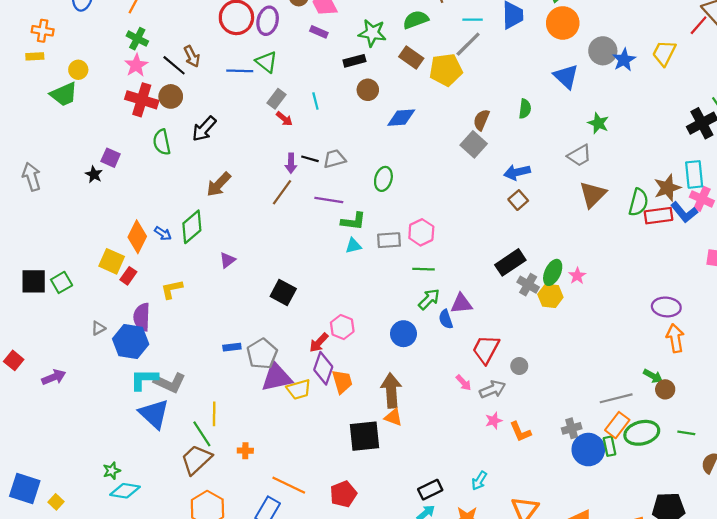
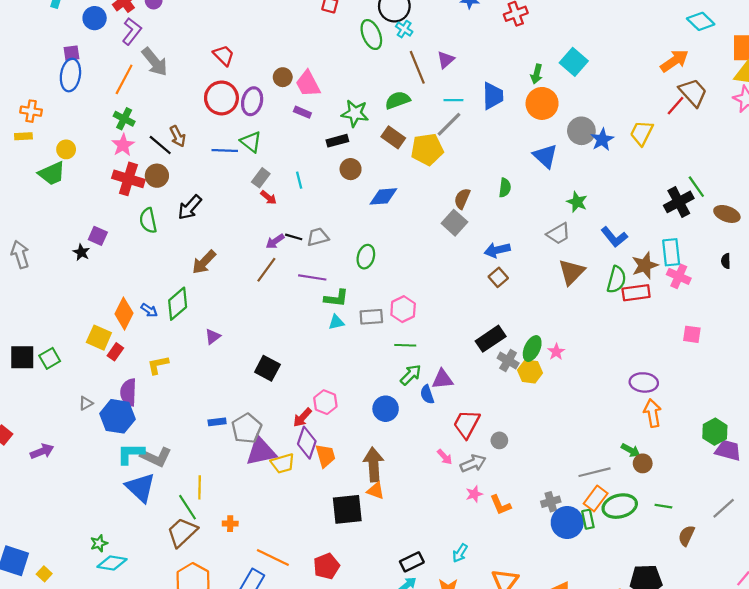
purple arrow: (291, 163) -> (275, 241), turned 54
blue L-shape: (684, 212) -> (614, 237), moved

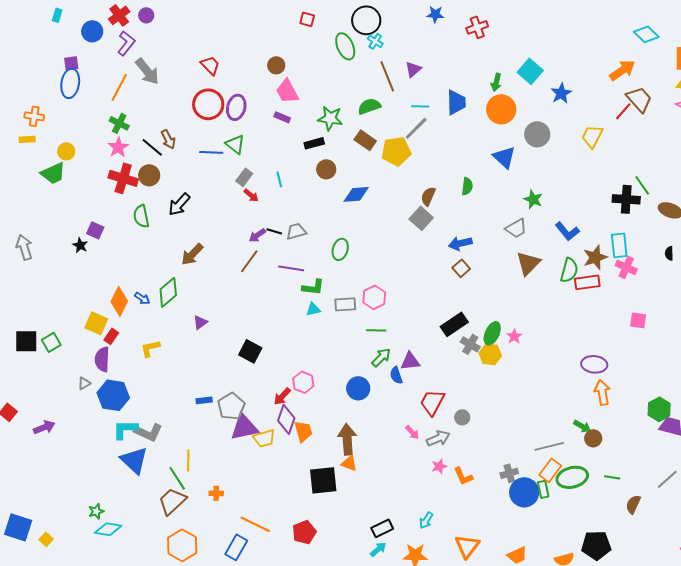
brown circle: (283, 77) -> (276, 65), moved
blue star: (602, 140) -> (561, 93), moved
black cross: (679, 202) -> (626, 199), turned 32
purple semicircle: (128, 392) -> (102, 359), moved

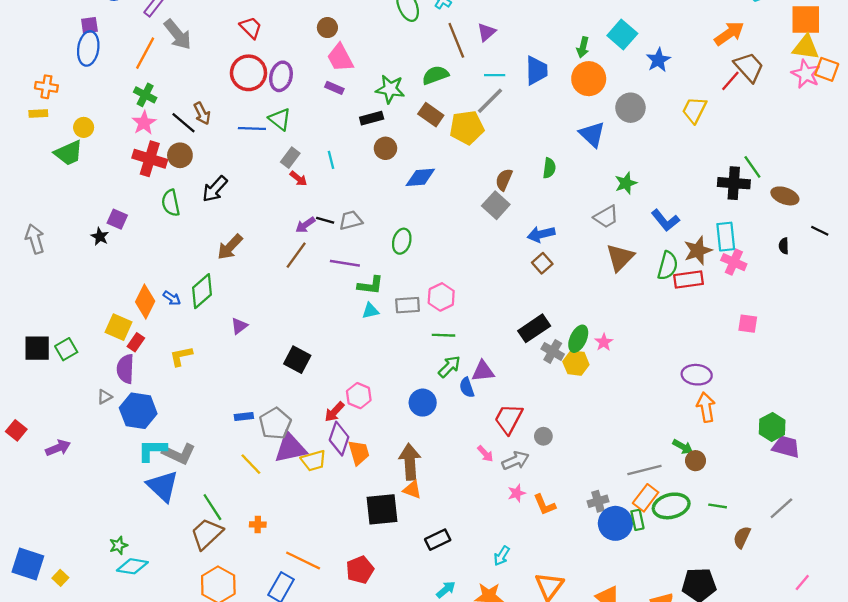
green star: (533, 199) -> (626, 183), turned 30
yellow line: (188, 460) -> (251, 464), moved, turned -45
black rectangle: (382, 528) -> (438, 540), moved

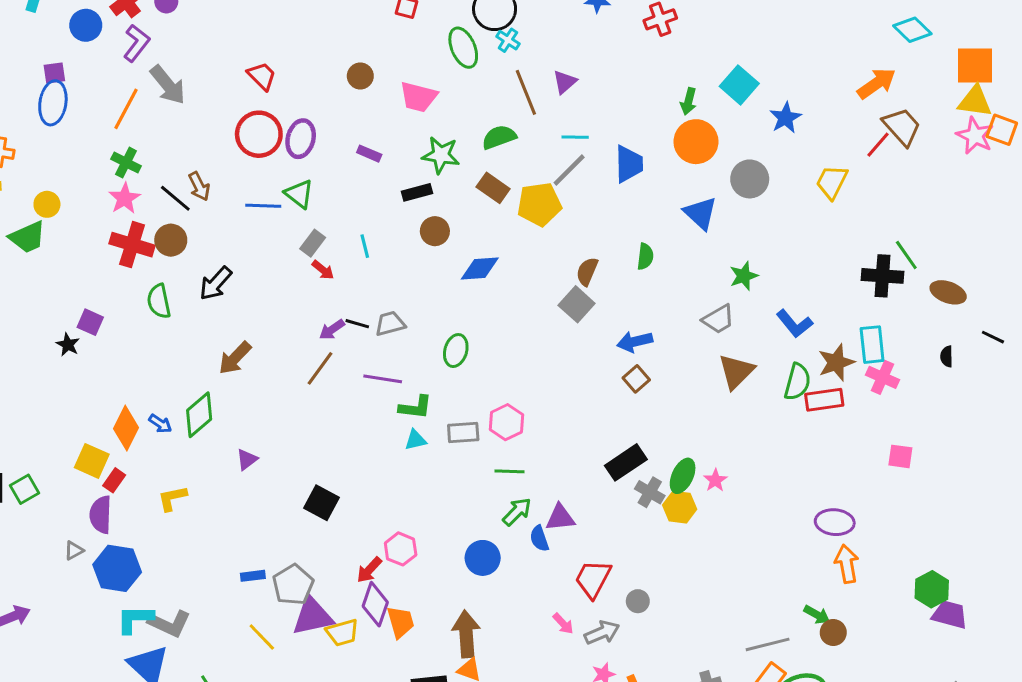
pink trapezoid: (340, 58) -> (418, 97), moved, turned -48
blue trapezoid: (536, 71) -> (629, 164), moved

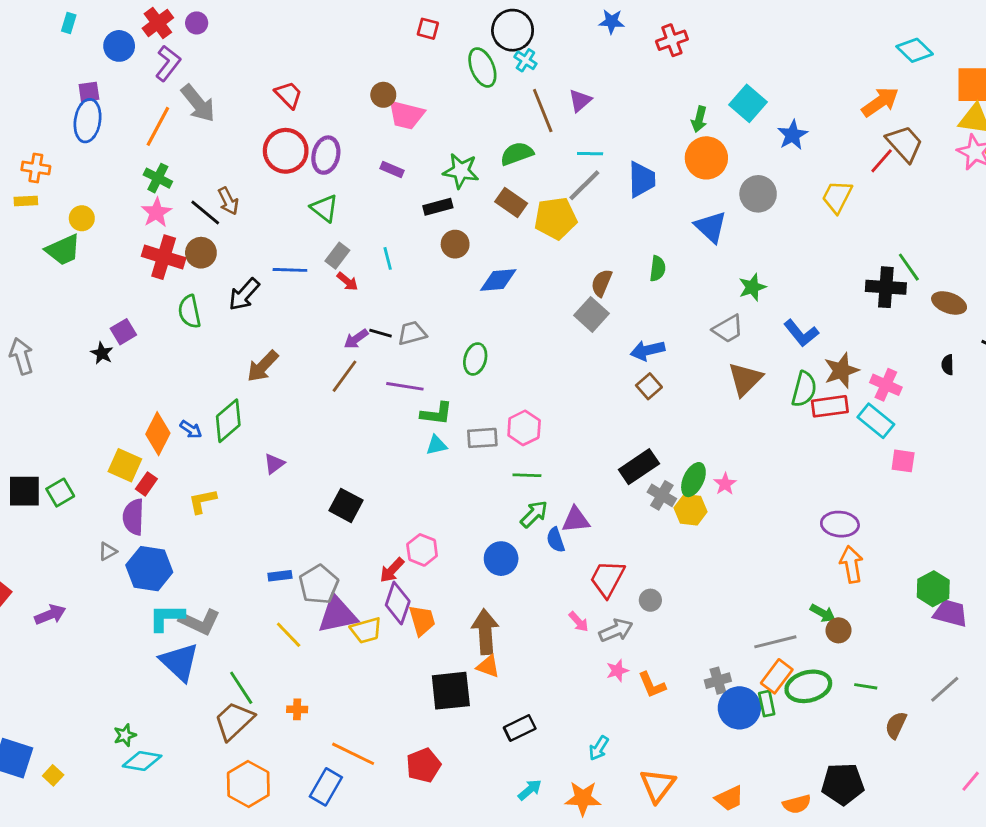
pink trapezoid: (418, 97) -> (406, 115), moved
blue line: (263, 206) -> (290, 270), moved
purple square: (90, 322) -> (123, 332), turned 35
cyan rectangle: (872, 345) -> (876, 421), moved, turned -45

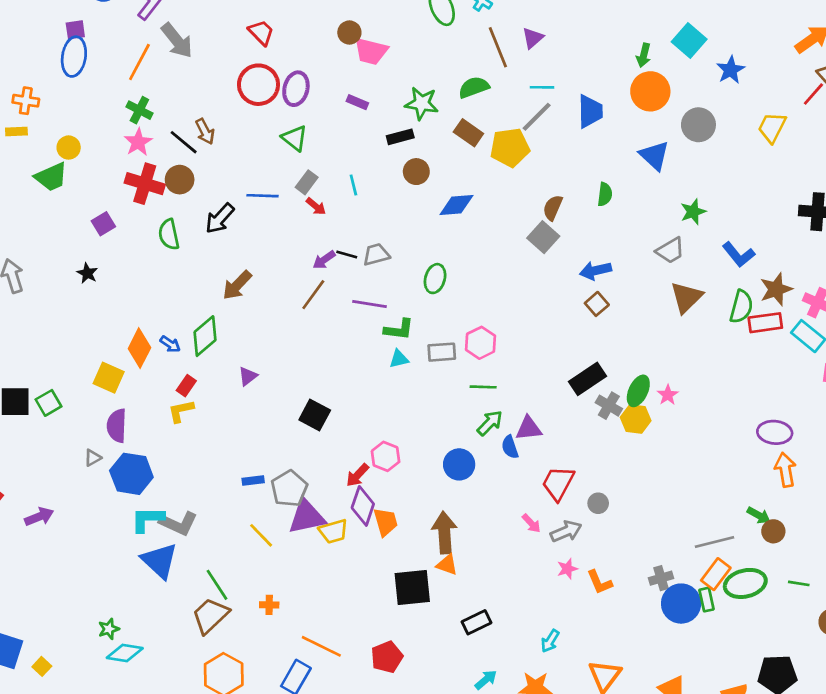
purple square: (123, 332) -> (103, 224), moved
red rectangle: (146, 484) -> (186, 386), moved

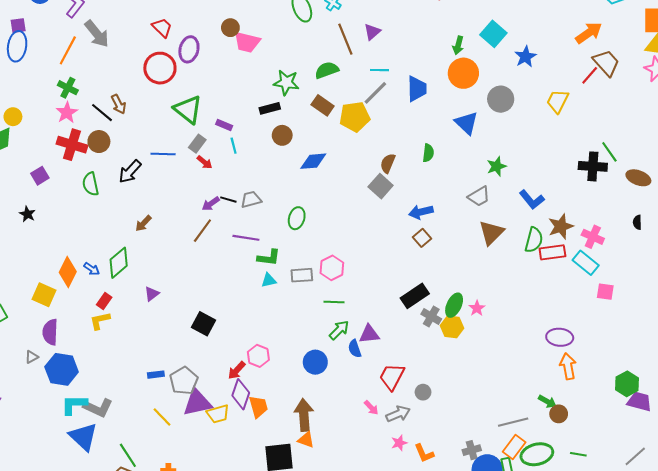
purple ellipse: (296, 89) -> (189, 49), moved
purple rectangle: (357, 102) -> (224, 125), moved
green triangle: (295, 138) -> (188, 109), size x1.4
brown arrow: (237, 285) -> (143, 223), size x0.7

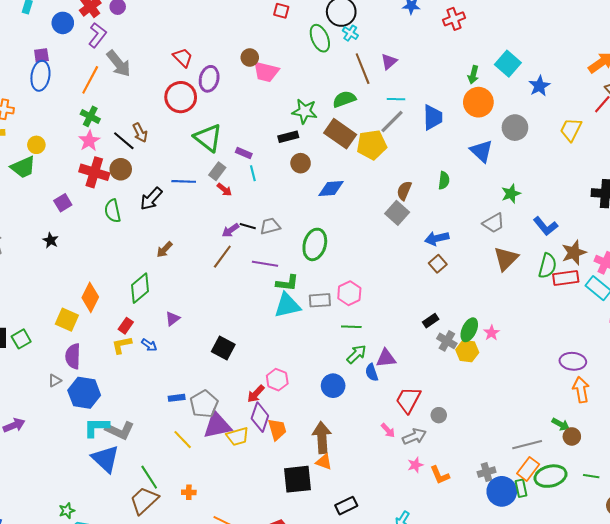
brown rectangle: (323, 105) -> (340, 134), size x1.4
green ellipse: (297, 218) -> (315, 244), size x1.4
blue arrow: (92, 269) -> (149, 345), moved
cyan triangle: (269, 280) -> (287, 305), size x1.8
black rectangle: (415, 296) -> (431, 321), size x0.6

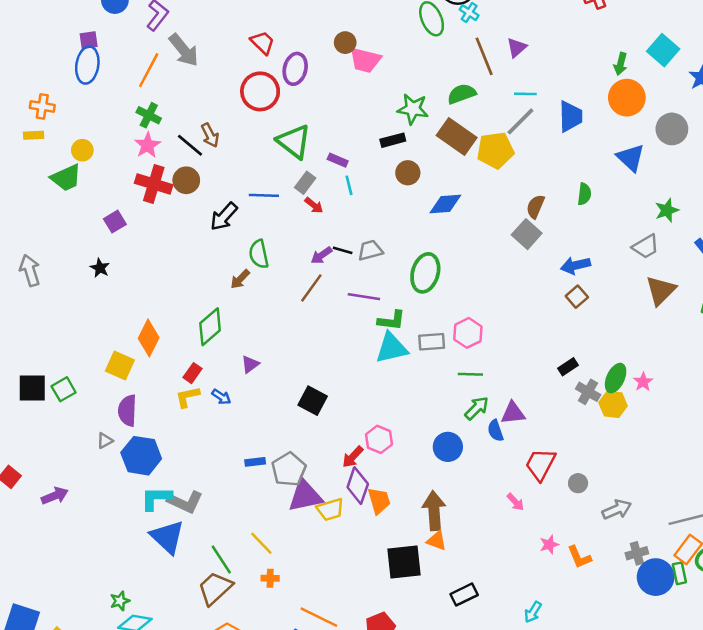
green semicircle: (113, 211) -> (259, 254), moved
gray arrow: (414, 436) -> (617, 509), moved
yellow line: (183, 440) -> (261, 543), moved

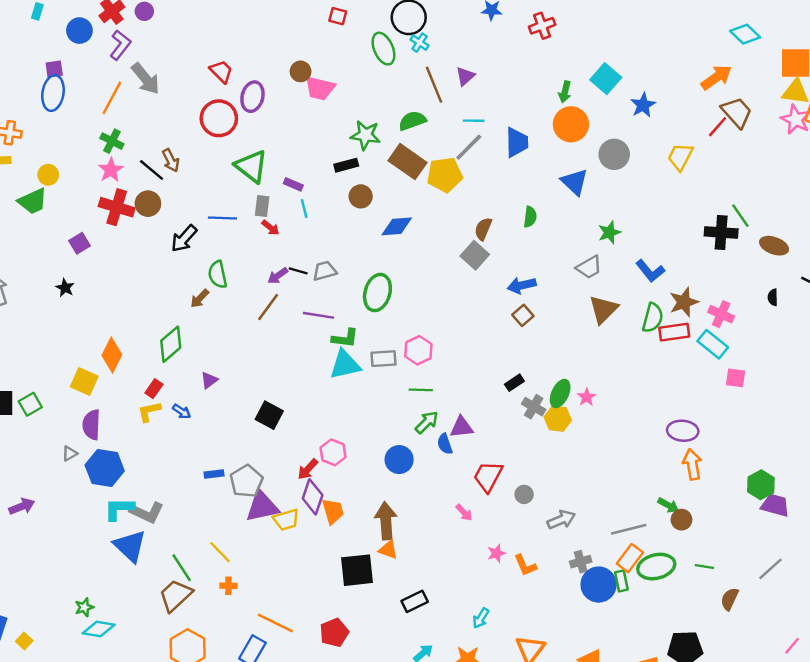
gray rectangle: (305, 183) -> (262, 206), turned -30

